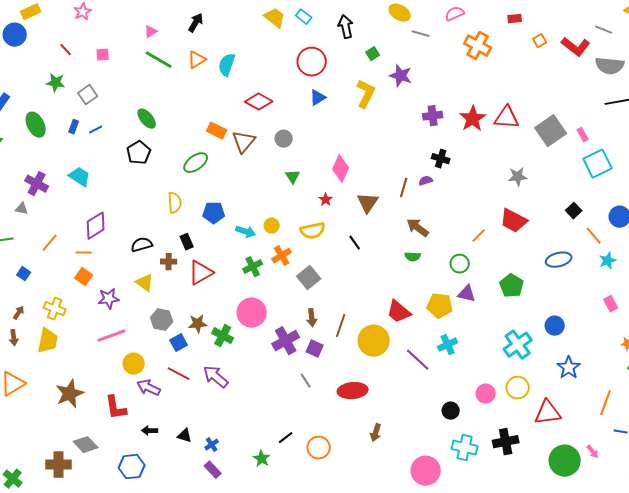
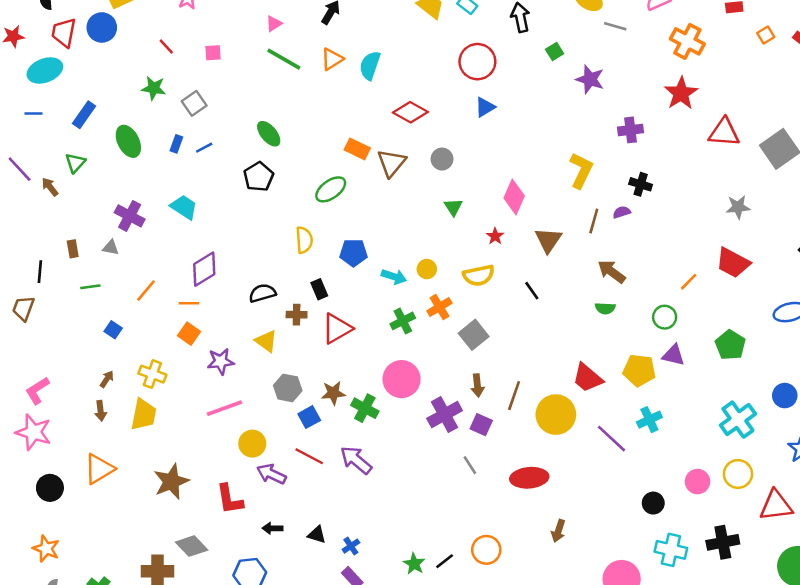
yellow L-shape: (366, 94) -> (581, 170), moved
red star: (473, 119) -> (681, 93), moved
black line: (286, 438) -> (445, 561), moved

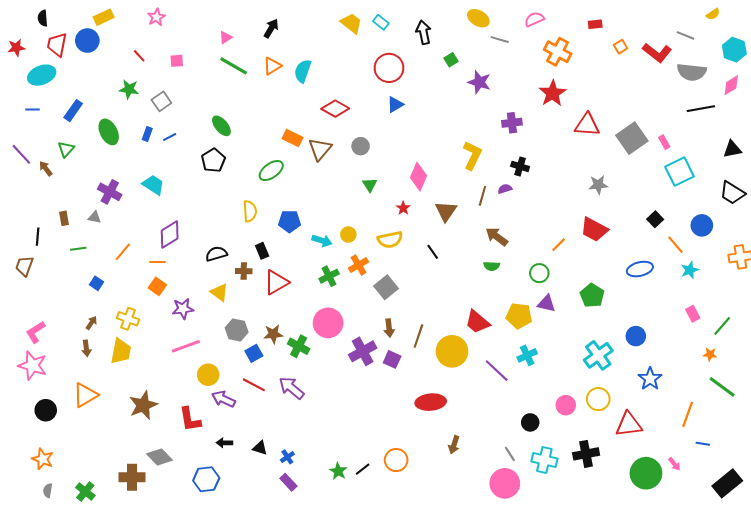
gray line: (470, 465) -> (510, 454), moved

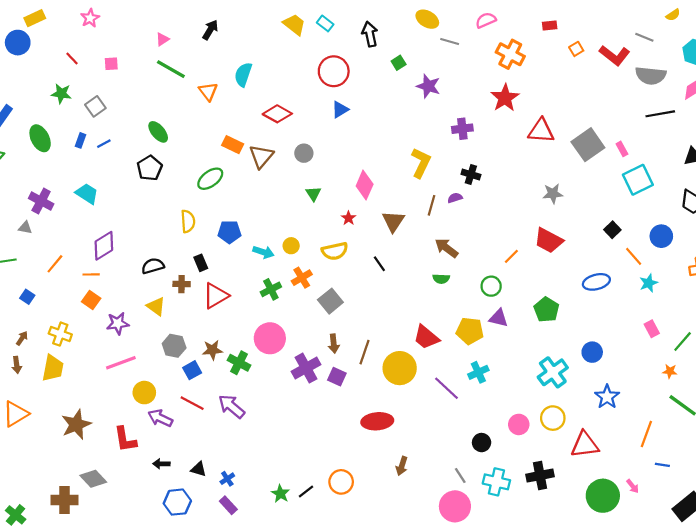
orange triangle: (272, 66) -> (208, 91), moved, turned -36
blue hexagon: (206, 479) -> (177, 502), moved

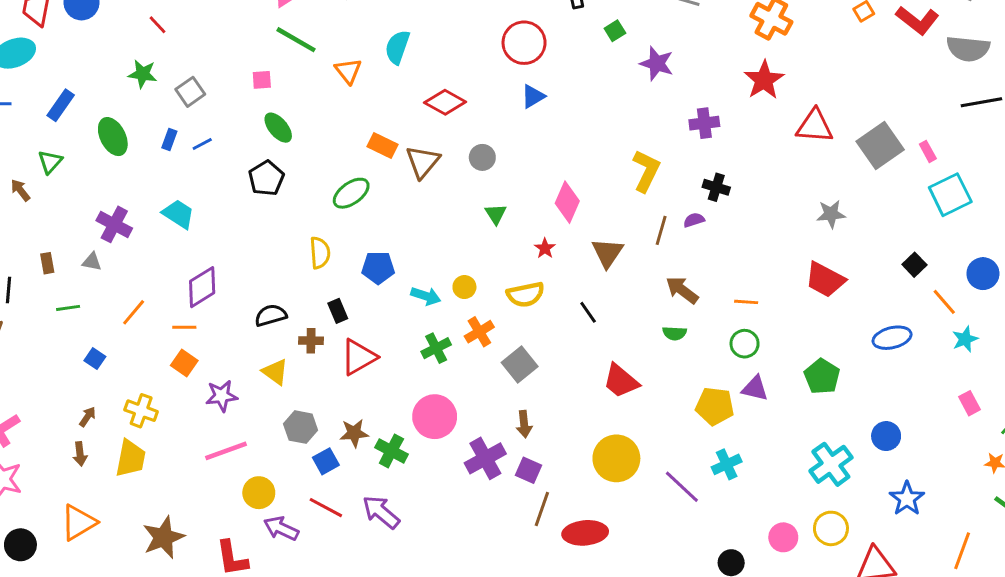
pink square: (111, 64) -> (262, 80), moved
orange line: (511, 256) -> (746, 302), moved, turned 49
red trapezoid: (426, 337) -> (621, 381), moved
brown line: (365, 352) -> (542, 509), moved

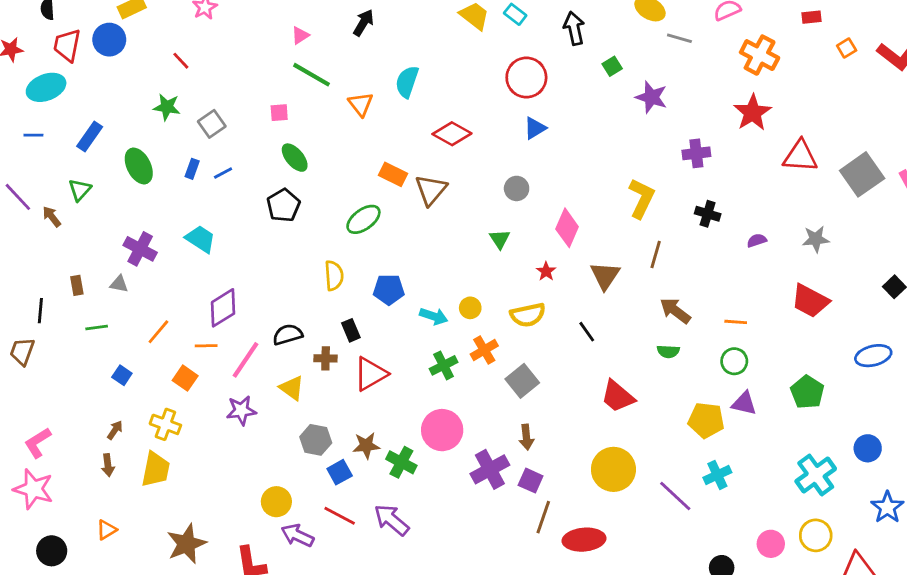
gray circle: (482, 157) -> (517, 188), moved
purple semicircle: (694, 220) -> (757, 240), moved
orange square: (184, 363) -> (185, 378), moved
pink line: (226, 451) -> (245, 360), moved, turned -36
orange triangle: (79, 522) -> (106, 530), size x0.6

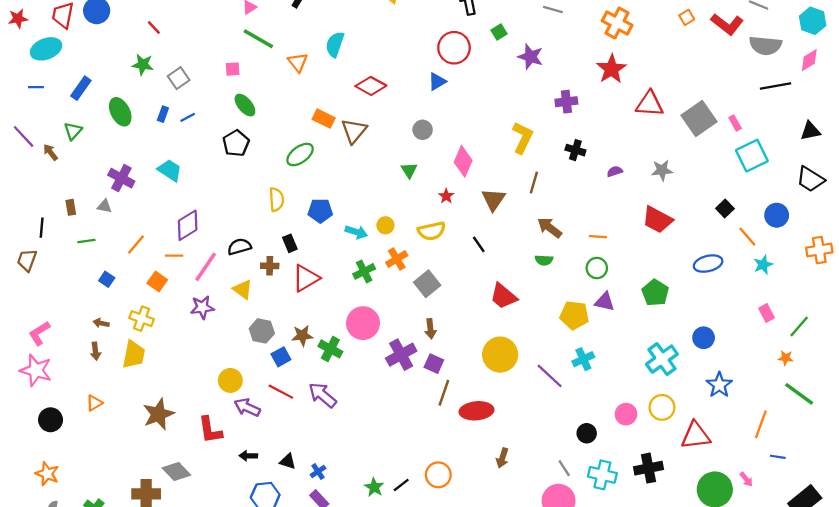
red circle: (526, 78) -> (454, 48), moved
brown arrow: (115, 430) -> (101, 323), turned -112

